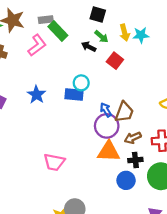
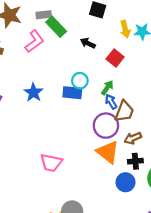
green arrow: (101, 37) -> (107, 88), moved, turned -96
blue arrow: (106, 110) -> (111, 102), moved
orange triangle: (109, 151) -> (108, 152), turned 35

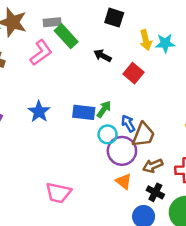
cyan circle: (80, 81) -> (108, 134), moved
green arrow: (107, 88) -> (104, 109), moved
orange triangle: (108, 152) -> (124, 181), size x0.6
black cross: (135, 161) -> (155, 192), turned 32

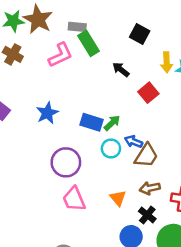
blue arrow: (128, 123) -> (133, 142), turned -48
purple circle: (122, 151) -> (66, 162), moved
pink trapezoid: (58, 193) -> (74, 199), moved, turned 44

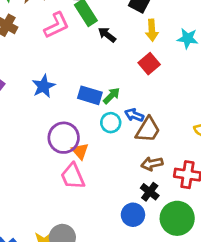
yellow arrow: (167, 62) -> (152, 30), moved
black arrow: (121, 70) -> (107, 35), moved
orange triangle: (118, 198) -> (80, 151), moved

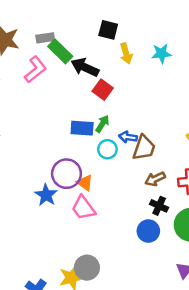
black arrow: (107, 35) -> (85, 67), size x1.5
red square: (149, 64) -> (103, 90), moved
blue star: (44, 86) -> (46, 195), moved

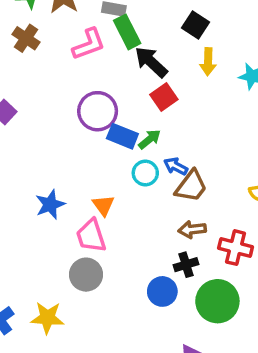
purple circle: (66, 174) -> (98, 111), moved
black cross: (159, 206) -> (186, 265), turned 30
gray circle: (87, 268) -> (86, 275), moved

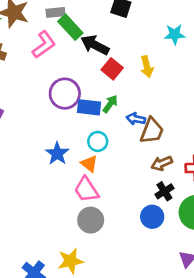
yellow arrow: (208, 62) -> (147, 67), moved
cyan circle: (145, 173) -> (98, 141), moved
blue star: (50, 204) -> (57, 153), moved

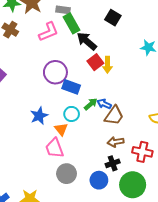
yellow arrow: (147, 67) -> (107, 65), moved
green arrow: (110, 104) -> (91, 104), moved
gray circle: (91, 220) -> (67, 174), moved

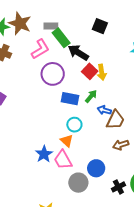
purple circle: (55, 72) -> (53, 74), moved
green arrow: (91, 104) -> (91, 96), moved
blue star: (39, 116) -> (44, 154), moved
black cross: (113, 163) -> (118, 187), moved
blue circle: (99, 180) -> (96, 168), moved

